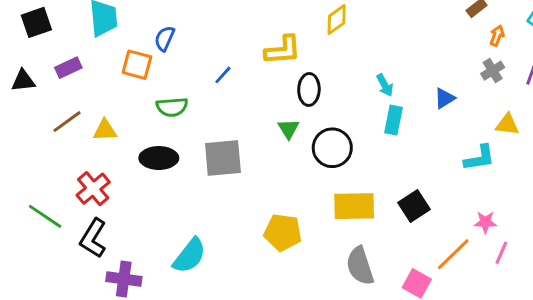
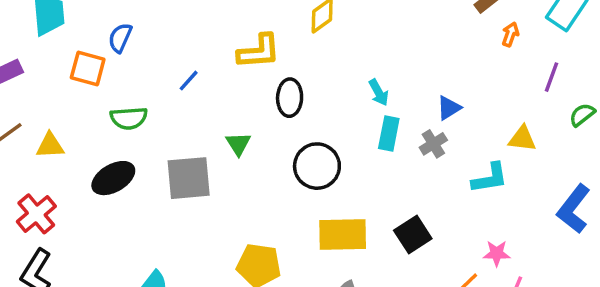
gray cross: (493, 71) -> (433, 144), moved
green triangle: (289, 129) -> (238, 144), moved
black ellipse: (159, 158) -> (113, 178), turned -30

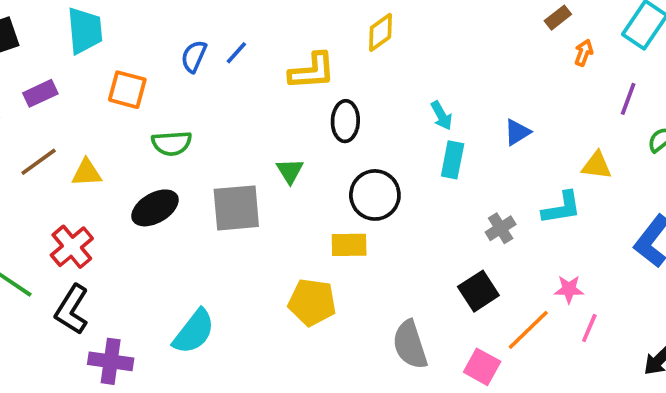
blue semicircle: (120, 38) -> (194, 56), moved
blue line: (189, 81) -> (236, 53), moved
gray cross: (433, 144) -> (501, 228), moved
yellow rectangle: (343, 235) -> (349, 245), moved, size x0.7
black square: (413, 235) -> (478, 291), moved

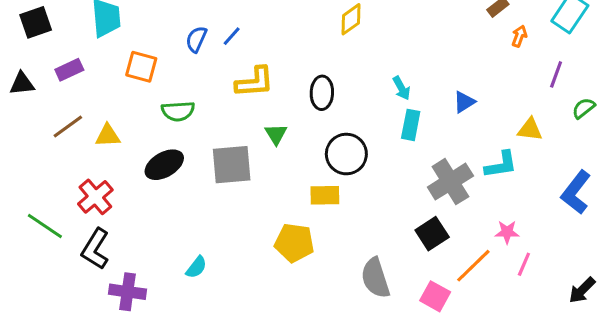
yellow L-shape: (312, 71) -> (255, 82), moved
gray cross: (501, 228) -> (450, 182), size x1.8
cyan semicircle: (194, 332) -> (196, 267), size x0.6

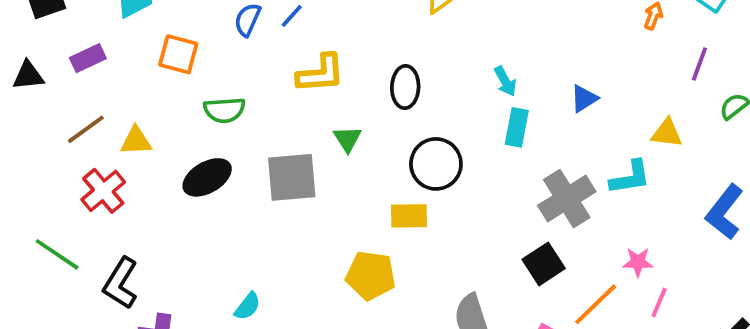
red cross: (95, 197) -> (103, 191), moved

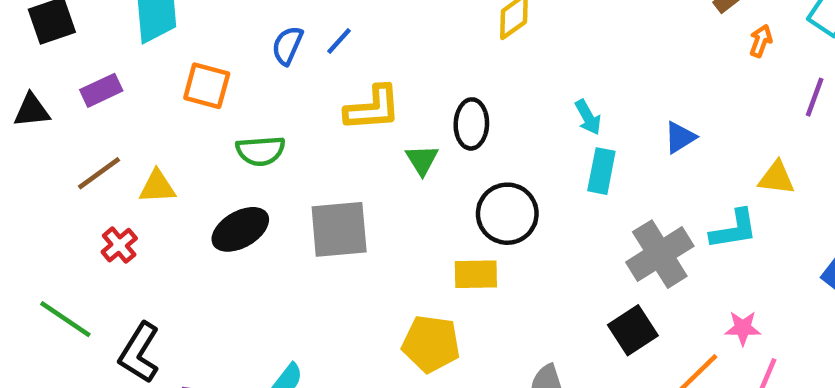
green triangle: (347, 139) -> (422, 160), moved
red cross: (103, 191) -> (119, 245), size x0.7

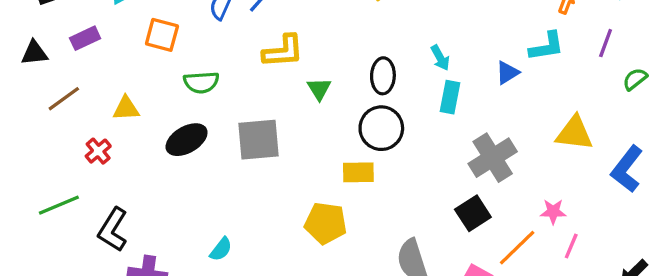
black ellipse: (471, 124) -> (383, 76), moved
brown line: (99, 173) -> (64, 99), moved
yellow triangle: (776, 178) -> (574, 133), moved, size x1.4
cyan L-shape: (734, 229) -> (547, 46), moved
green line: (65, 319) -> (59, 205), turned -57

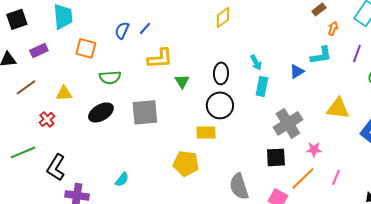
pink star: (553, 212) -> (314, 149), moved
black square: (473, 213) -> (276, 157), turned 30

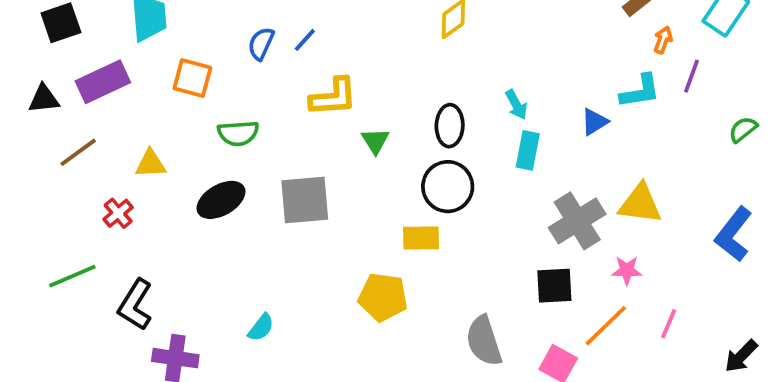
purple rectangle: (39, 50) -> (103, 82), size x1.5
purple line: (357, 53) -> (692, 76), moved
yellow triangle: (338, 108) -> (640, 204), moved

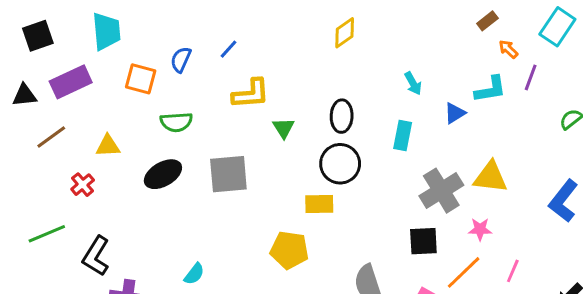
orange arrow: (663, 40) -> (508, 49), turned -66
blue semicircle: (261, 44) -> (181, 60), moved
cyan arrow: (516, 105) -> (413, 83), moved

